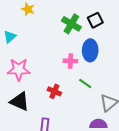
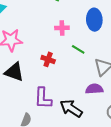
blue ellipse: (90, 50) -> (94, 20), moved

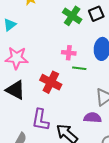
green line: (78, 49) -> (79, 68), moved, turned -32
red cross: (48, 59) -> (51, 82), size x1.5

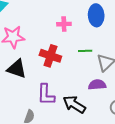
green line: (79, 68) -> (85, 51), moved

